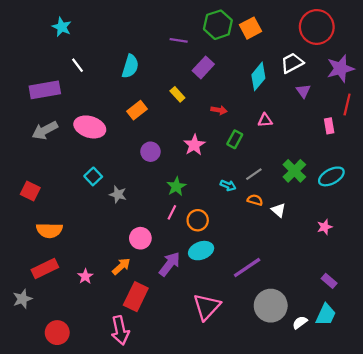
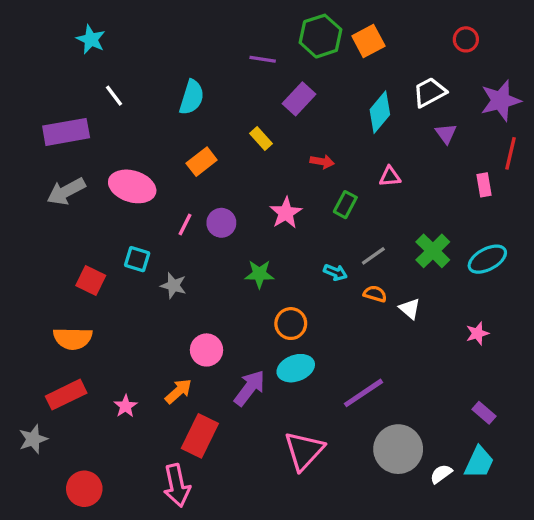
red circle: (317, 27) -> (466, 39), size x0.5
cyan square: (93, 176) -> (137, 259), turned -30
green star: (176, 187) -> (259, 274), turned 30
red square: (30, 191) -> (91, 281), moved
pink line: (172, 212) -> (185, 224), moved

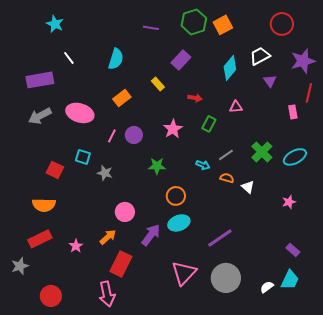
red circle: (466, 39) -> (282, 24), size x1.5
purple line: (263, 59) -> (151, 28), moved
gray circle: (398, 449) -> (226, 278), moved

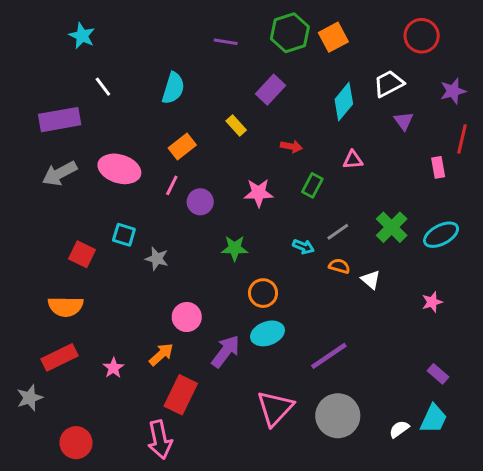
purple star: (303, 61) -> (453, 91), size x0.7
pink star: (173, 129) -> (259, 193), turned 30
pink line: (112, 136) -> (172, 185), moved

